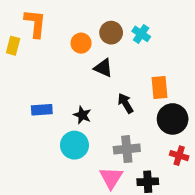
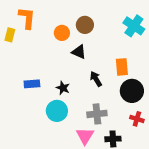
cyan cross: (141, 34) -> (134, 26), moved, size x1.5

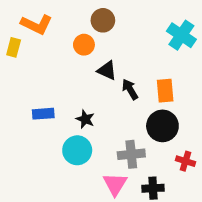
orange L-shape: (27, 18) -> (37, 24), turned 110
brown circle: (85, 25) -> (103, 20), moved
black arrow: (96, 79) -> (130, 89), moved
black circle: (132, 91) -> (162, 126), moved

